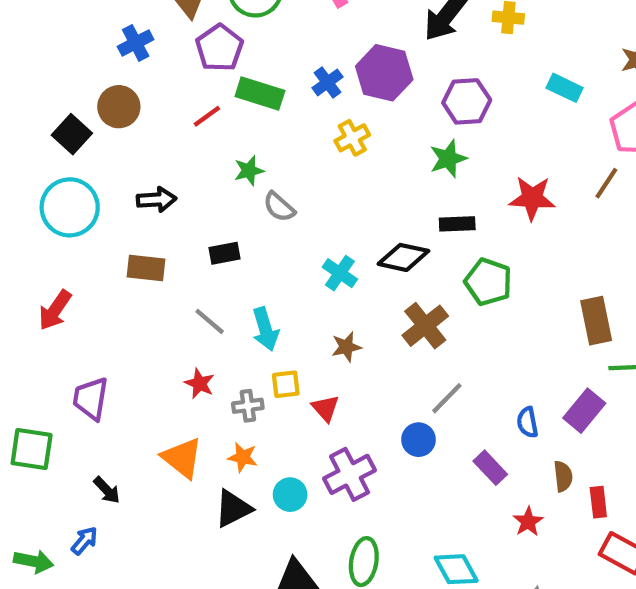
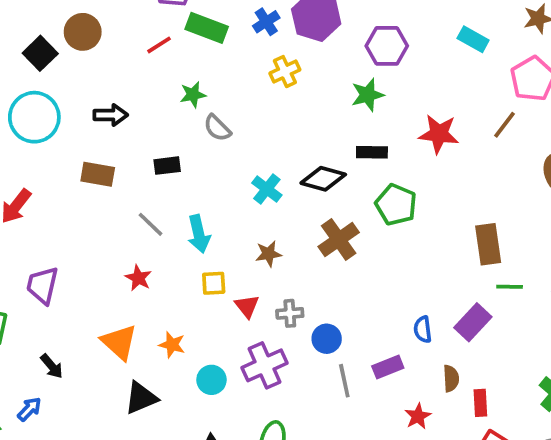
gray line: (447, 398) -> (344, 381), moved, turned -60
gray cross: (248, 406) -> (290, 313), moved
purple rectangle: (490, 468) -> (388, 367), turned -72
black triangle: (233, 508) -> (141, 398), moved

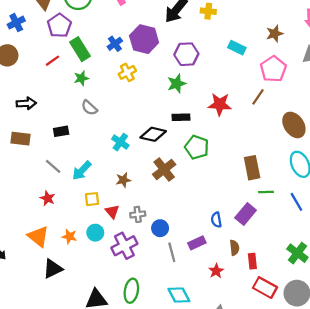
green rectangle: (207, 28) -> (80, 49), turned 40
green star: (193, 95) -> (81, 78), moved
cyan arrow: (199, 234) -> (82, 171), turned 60
cyan circle: (211, 380) -> (95, 233), moved

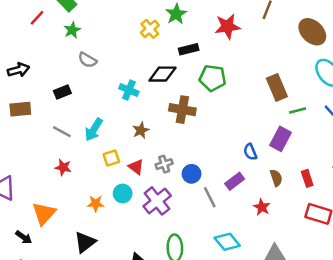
yellow cross: (127, 72) -> (150, 29), moved
brown cross: (164, 169) -> (182, 110), turned -30
orange triangle: (38, 237) -> (44, 213), moved, turned 45
red rectangle: (252, 261) -> (307, 178), moved

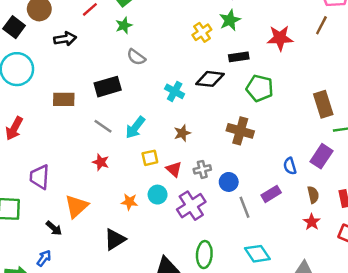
black arrow: (18, 70) -> (65, 39), moved
black rectangle: (62, 92) -> (108, 87), size x1.5
brown cross: (182, 110) -> (240, 131), moved
red star: (262, 207) -> (312, 222), moved

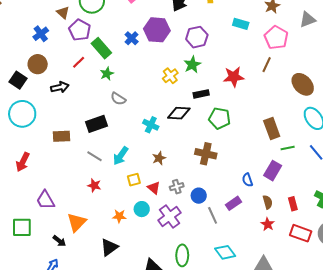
purple trapezoid: (40, 177) -> (45, 200), turned -30

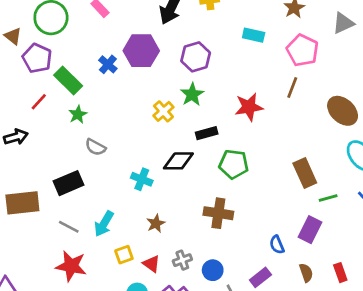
brown rectangle: (61, 136) -> (22, 203), size x1.4
red star: (94, 185) -> (71, 266), size x1.6

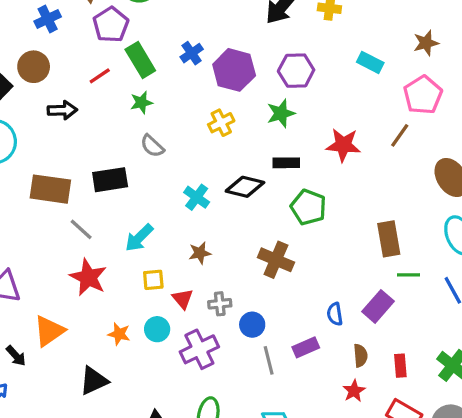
purple hexagon: (141, 51) -> (234, 70), moved
yellow cross: (163, 111) -> (221, 123), moved
gray line: (69, 227) -> (81, 229), moved

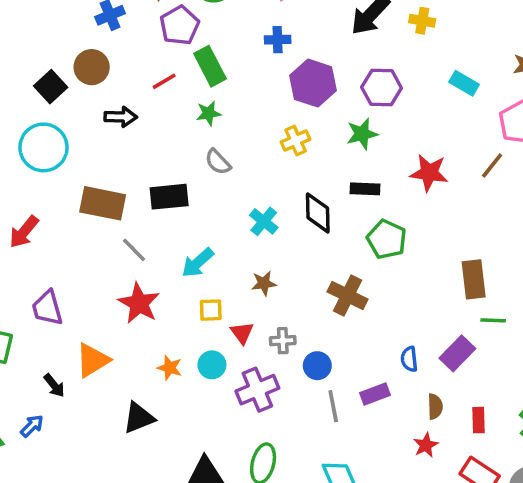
blue cross: (192, 53) -> (278, 40), moved, turned 30
black diamond: (245, 187) -> (318, 213), turned 72

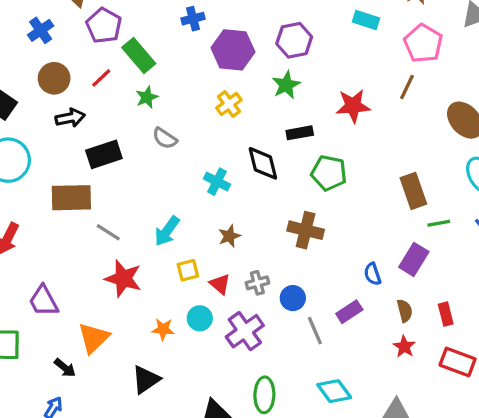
brown circle: (92, 67) -> (54, 78), moved
black rectangle: (169, 197) -> (104, 154), moved

